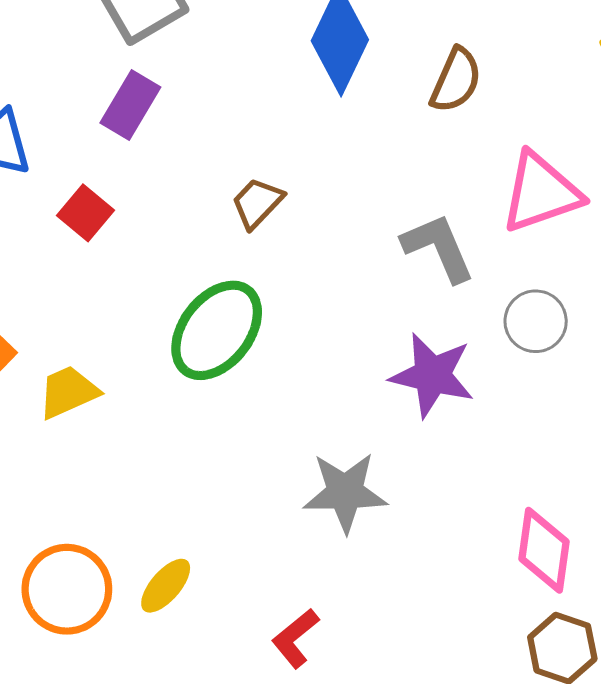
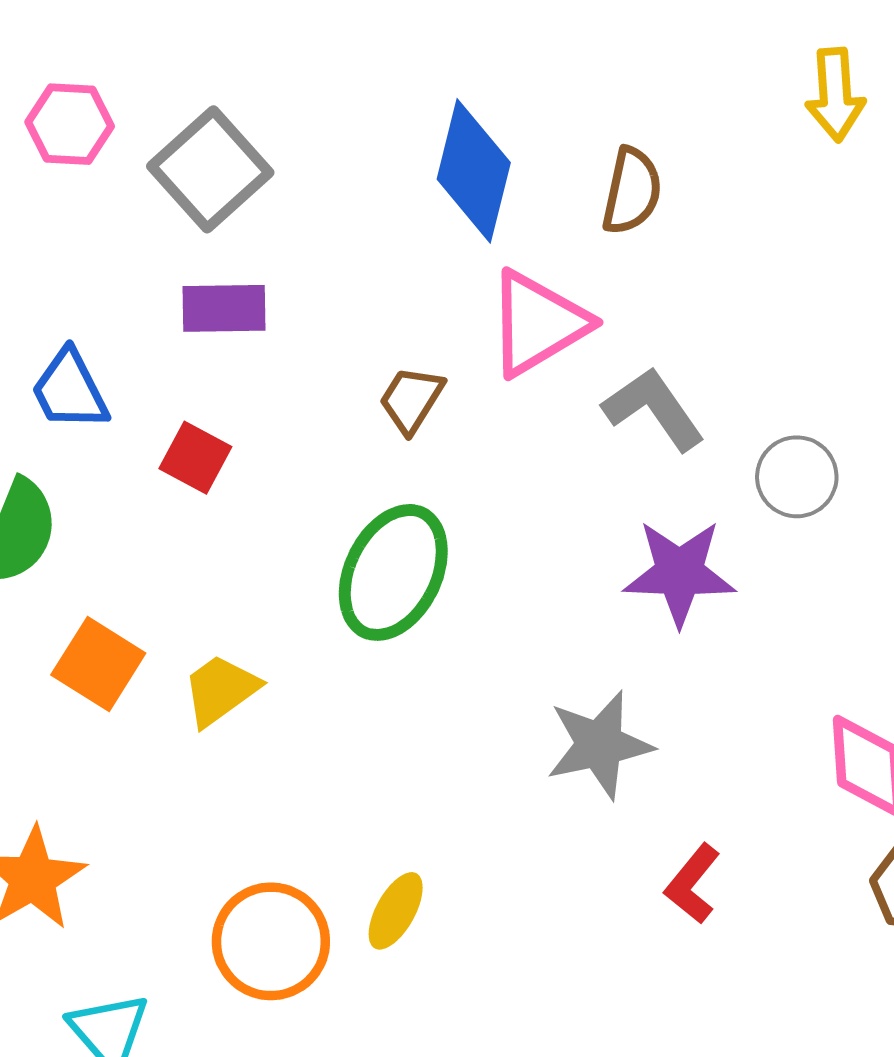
purple rectangle: (130, 105) -> (224, 308), turned 70
pink triangle: (541, 193) -> (538, 323), moved
red L-shape: (295, 638) -> (692, 884), moved

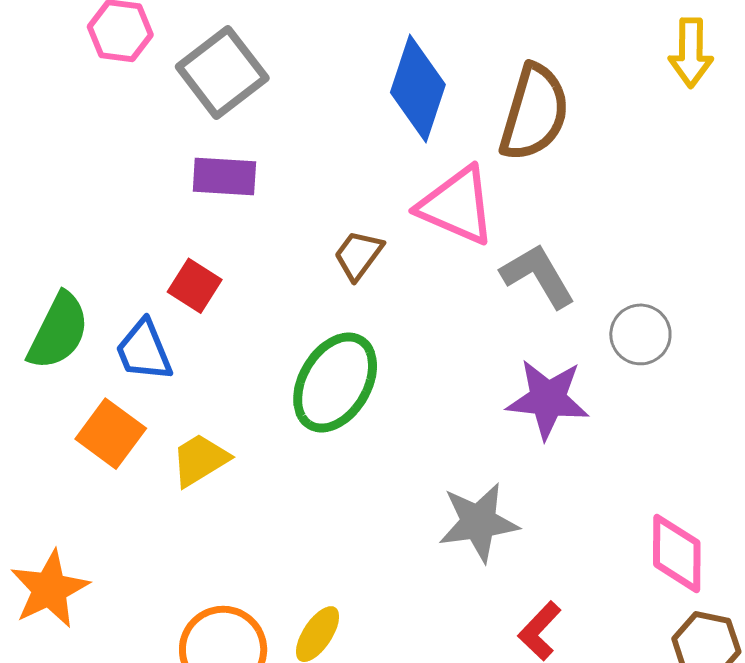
brown semicircle: (632, 191) -> (534, 113), size x1.5
pink triangle: (538, 323) -> (457, 206), turned 50
blue trapezoid: (70, 390) -> (144, 350), moved

